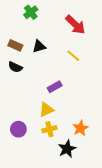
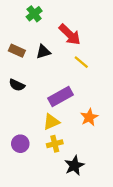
red arrow: (75, 25) -> (70, 34), moved
black semicircle: (15, 67) -> (17, 85), moved
purple rectangle: (55, 87) -> (61, 97), size x1.5
orange star: (80, 128) -> (89, 117), moved

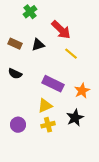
purple rectangle: (61, 97) -> (53, 84), turned 55
orange star: (89, 117) -> (82, 91), moved
black star: (74, 166) -> (75, 118), moved

